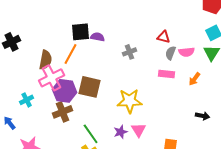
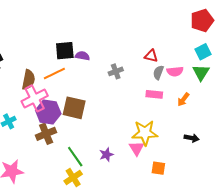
orange line: (71, 54) -> (54, 74), turned 35
yellow star: (130, 101) -> (145, 133), moved
pink triangle: (139, 130) -> (137, 148), moved

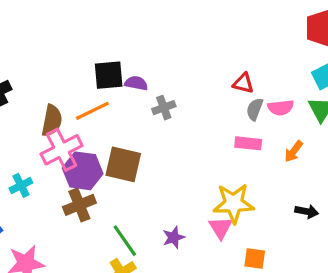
gray cross: (116, 71) -> (164, 108), moved

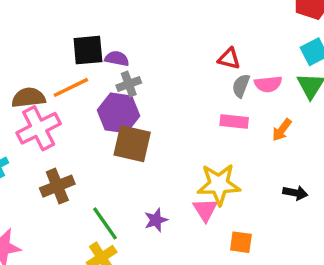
gray cross: (164, 108) -> (129, 84), moved
brown semicircle: (52, 121) -> (28, 98), turned -108
brown square: (123, 164) -> (132, 144), moved
purple hexagon: (83, 171) -> (119, 113), moved

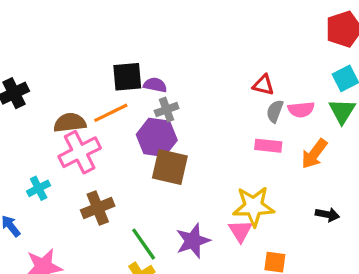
orange arrow: (282, 130) -> (314, 154), size x1.4
purple star: (156, 220) -> (193, 241), size x1.5

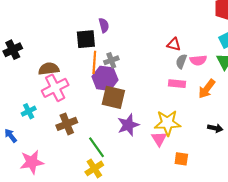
purple semicircle: (155, 85) -> (104, 25), moved, turned 64
orange line: (111, 113) -> (94, 62), moved, turned -60
purple star: (193, 241) -> (128, 125), moved

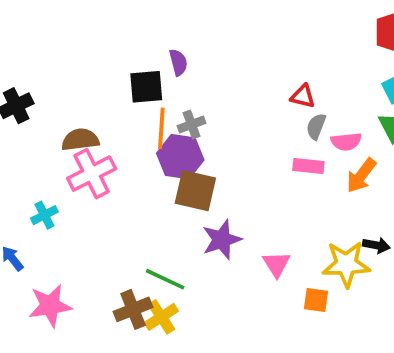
pink semicircle: (198, 60) -> (346, 142), moved
yellow star: (168, 123) -> (346, 264), moved
brown cross: (67, 124) -> (133, 309), moved
green line: (96, 147) -> (165, 279), turned -30

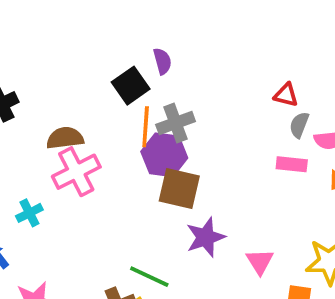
black square: (146, 87) -> (131, 86), turned -30
gray cross: (192, 125) -> (176, 123), size x1.4

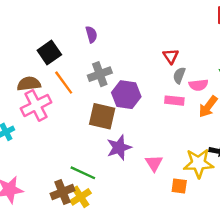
black square: (131, 86) -> (49, 52), moved
red triangle: (286, 95) -> (171, 56), turned 42
orange line: (146, 127) -> (64, 83), moved, turned -40
purple hexagon: (164, 155) -> (126, 95), moved

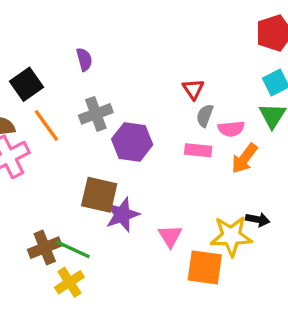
brown square: (102, 116) -> (99, 195), moved
orange square: (179, 186) -> (205, 267), size x1.6
brown cross: (63, 192) -> (45, 248), moved

